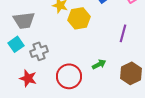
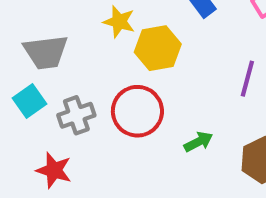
red circle: (69, 76) -> (137, 111), moved

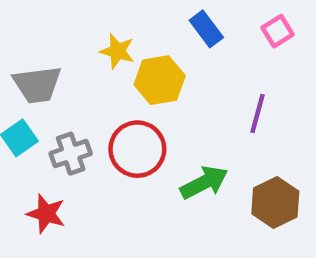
green arrow: (198, 142) -> (204, 182), size x1.5

